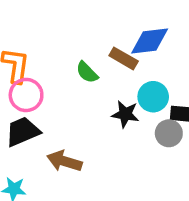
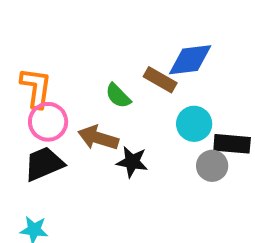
black star: (125, 114) -> (132, 162), moved
brown arrow: (64, 161) -> (98, 138), moved

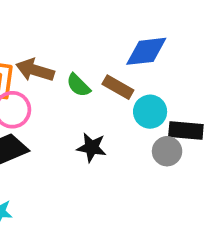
brown rectangle: (160, 80) -> (118, 87), moved
brown arrow: (98, 138) -> (35, 70), moved

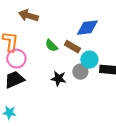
brown arrow: (35, 70) -> (28, 16), moved
gray circle: (167, 151) -> (80, 72), moved

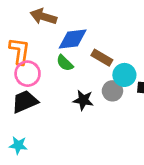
blue diamond: (87, 28) -> (73, 39), moved
green semicircle: (51, 46) -> (65, 63), moved

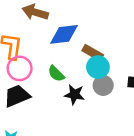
green semicircle: (65, 63) -> (56, 74), moved
cyan circle: (124, 75) -> (98, 67), moved

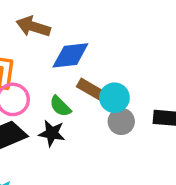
brown rectangle: (93, 53) -> (91, 89), moved
black star: (74, 95) -> (52, 133), moved

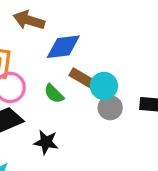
black star: (52, 133) -> (46, 142), moved

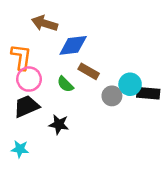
cyan circle: (104, 86) -> (130, 84), moved

